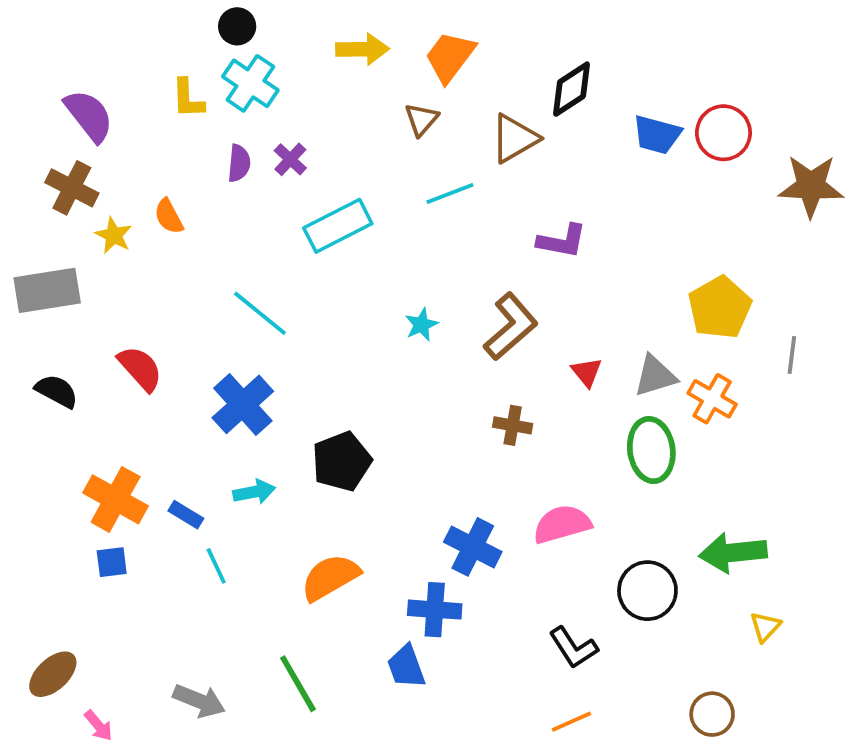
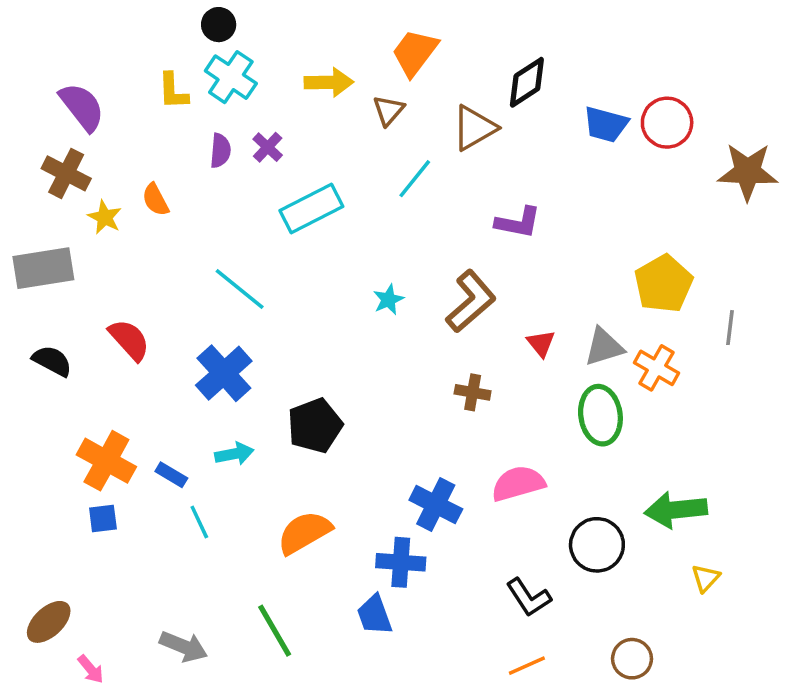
yellow arrow: (363, 49) -> (329, 82), moved
cyan line: (450, 194) -> (415, 179), turned -30
brown circle: (712, 714) -> (632, 659), moved

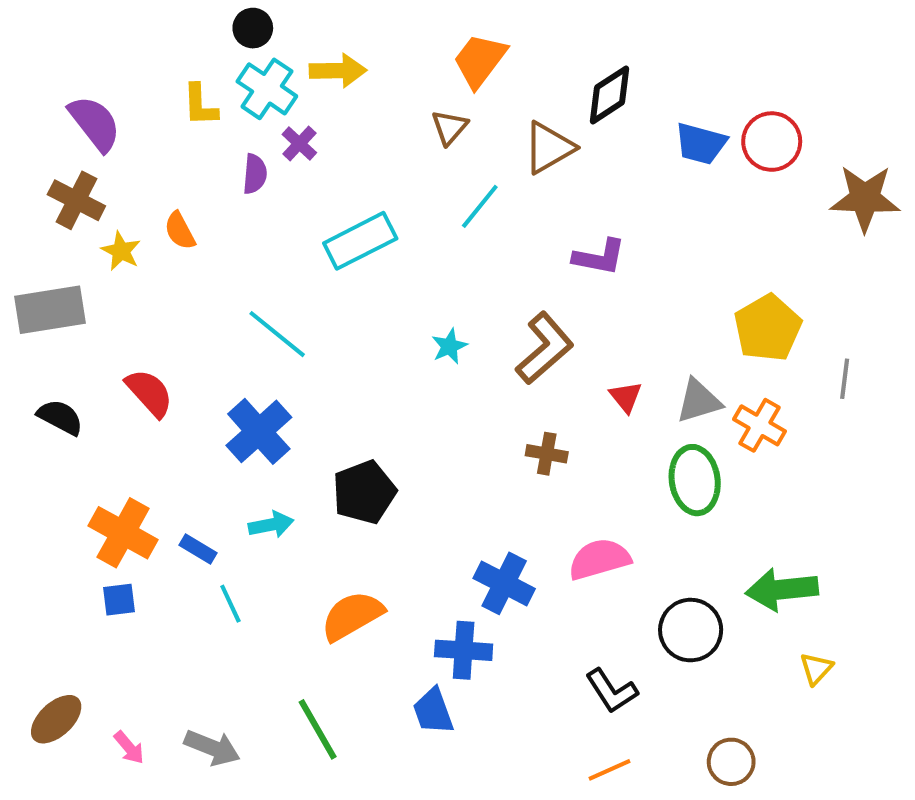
yellow arrow: (329, 82) -> (338, 71), moved
purple cross: (268, 147) -> (299, 144), moved
pink arrow: (91, 669) -> (129, 748), moved

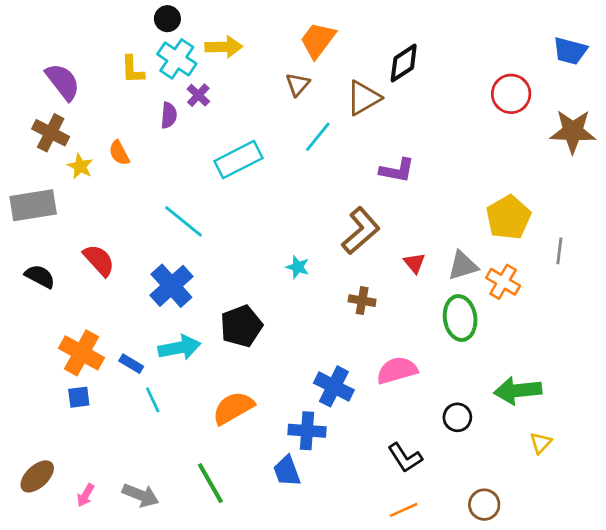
blue trapezoid: (701, 144) -> (570, 51), moved
cyan star: (449, 346) -> (298, 267), moved, turned -30
cyan arrow: (271, 525) -> (179, 348), size x1.4
black circle: (691, 630) -> (457, 417), size x0.7
pink arrow: (129, 748) -> (86, 495), turned 70

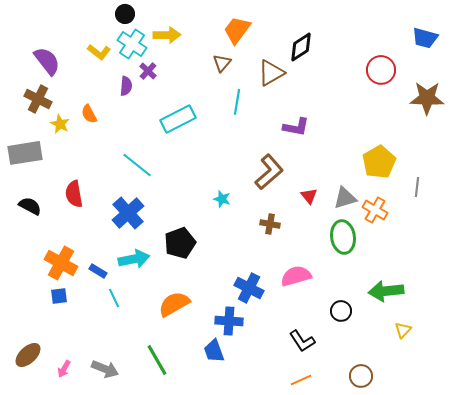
yellow L-shape: (133, 70) -> (99, 52), turned -50
cyan line: (318, 137) -> (237, 102), turned -30
red semicircle: (99, 260) -> (74, 194), turned -148

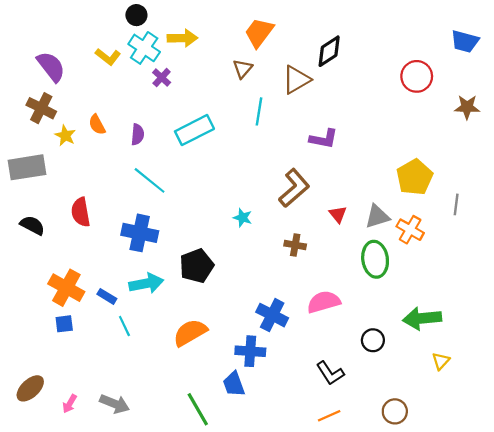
purple semicircle: (126, 86) -> (138, 134), moved
brown star: (427, 98) -> (467, 107), size x0.7
blue cross: (128, 213) -> (140, 233), turned -36
green line: (157, 360) -> (198, 409), moved

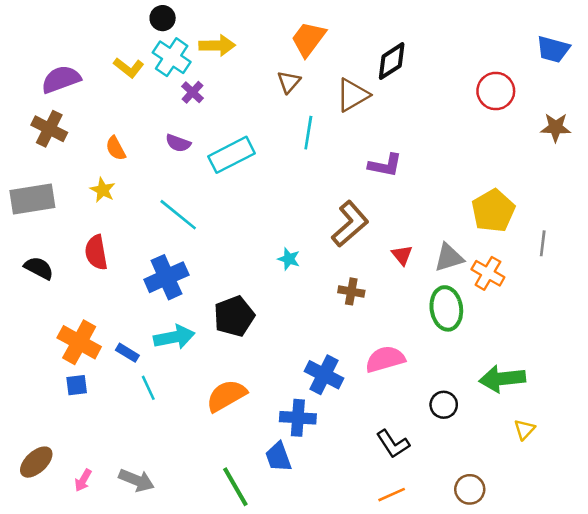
purple semicircle: (51, 67) -> (61, 79), turned -72
purple semicircle: (138, 134) -> (178, 143), moved, turned 105
yellow star: (65, 136) -> (103, 190), moved
blue cross: (140, 233) -> (166, 277), turned -36

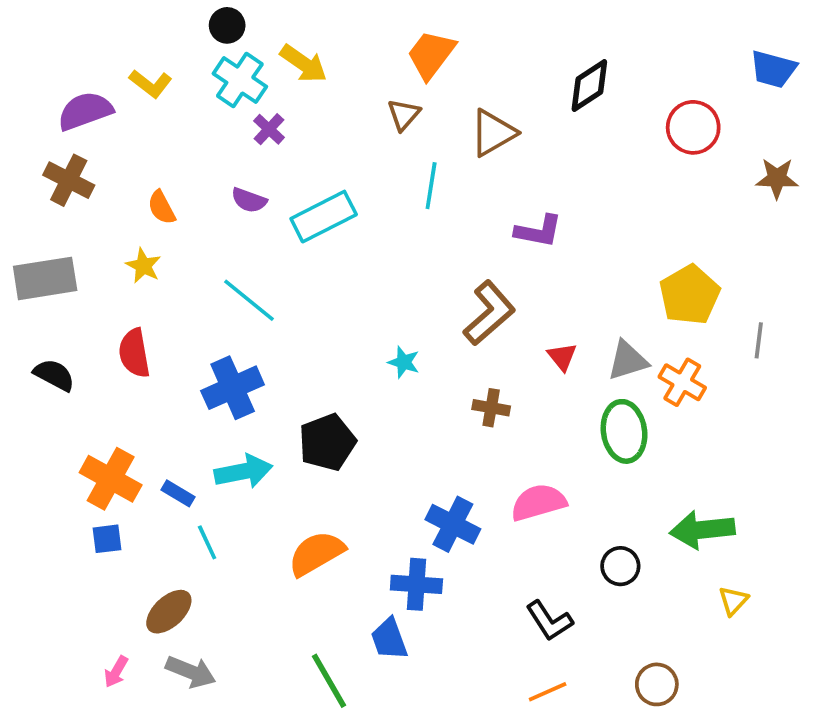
yellow arrow: (217, 45) -> (304, 64), turned 36
black diamond: (392, 61) -> (589, 85), moved
yellow L-shape: (129, 68) -> (151, 84), moved
brown ellipse: (36, 462) -> (169, 612), moved

